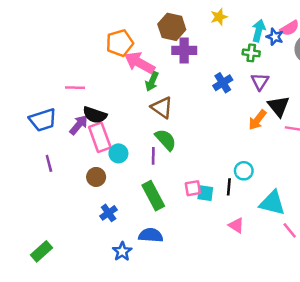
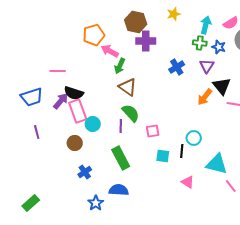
blue star: (275, 37) -> (219, 47), moved
pink arrow: (140, 63) -> (110, 51), size x0.7
pink square: (193, 188) -> (153, 131), moved

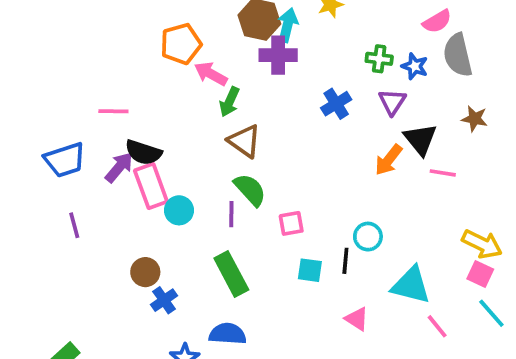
cyan arrow: (206, 25) -> (287, 25), moved
brown circle: (75, 143) -> (145, 272), moved

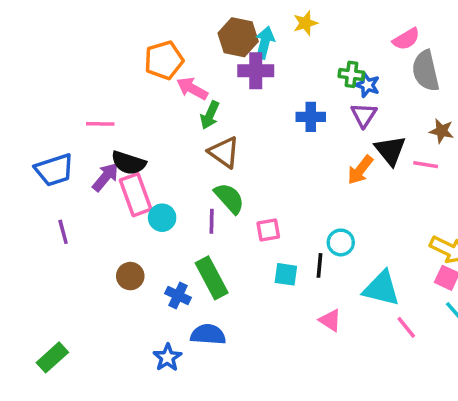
blue star: (415, 66) -> (367, 85), moved
blue cross: (336, 104) -> (311, 117), turned 32
pink line: (443, 173) -> (426, 165), moved
blue cross: (164, 300) -> (178, 296), moved, turned -30

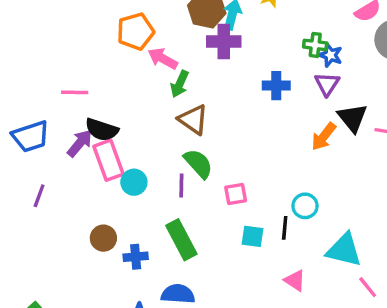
purple line: (63, 232) -> (39, 196), turned 35
blue cross: (178, 296) -> (136, 257), moved, turned -30

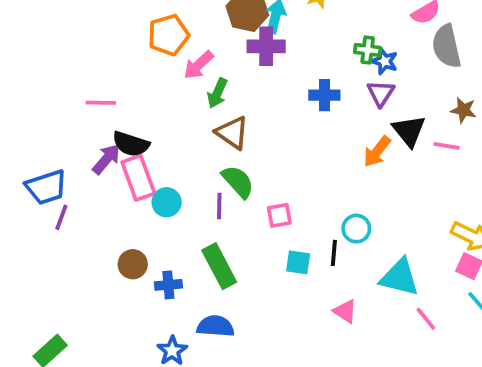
pink arrow: (163, 59) -> (198, 65), turned -72
blue trapezoid: (31, 136) -> (46, 187), moved

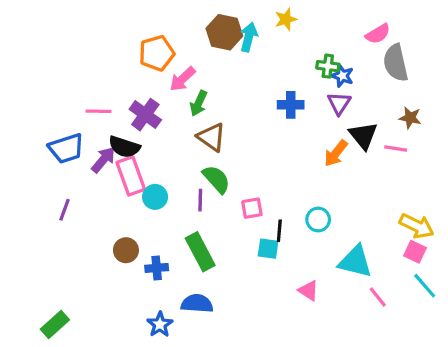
purple cross: (266, 46) -> (145, 115), moved, turned 36
blue trapezoid: (46, 187) -> (66, 148), moved
black line: (334, 253) -> (279, 231), moved

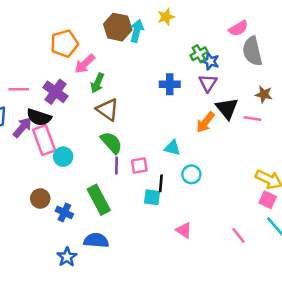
green cross: (328, 66) -> (199, 54), turned -36
purple line: (200, 200) -> (116, 165), moved
cyan triangle: (355, 261) -> (172, 148), moved, size x0.6
blue cross: (157, 268) -> (64, 212), turned 30

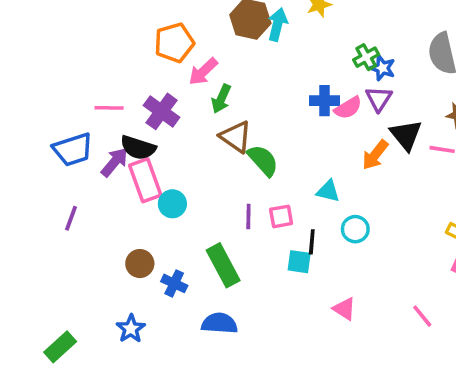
pink semicircle: (238, 28) -> (348, 108), moved
green semicircle: (111, 143) -> (263, 160), moved
blue star: (67, 257) -> (131, 329), moved

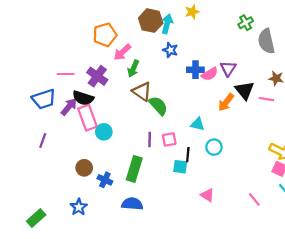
green cross: (366, 57) -> (246, 23), moved
blue star: (382, 68) -> (170, 50), moved
green rectangle: (223, 265) -> (134, 169), turned 45

